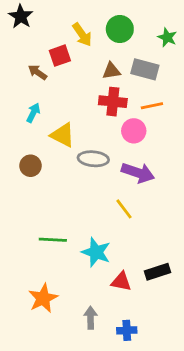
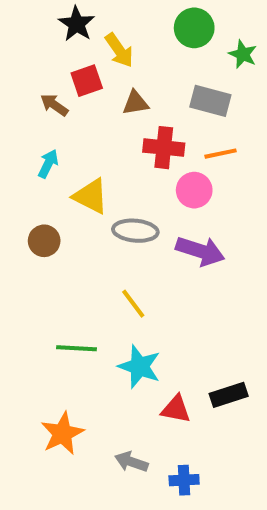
black star: (21, 16) -> (77, 24), moved
green circle: (120, 29) -> (194, 28), moved
brown triangle: (111, 71) -> (135, 103), moved
yellow line: (124, 209) -> (133, 304), moved
gray arrow: (90, 318) -> (131, 462), turned -70

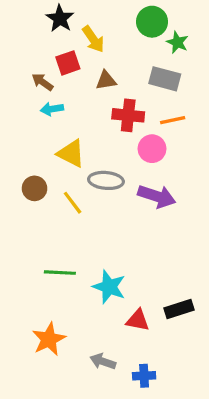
green star: (243, 54) -> (177, 42), moved
cyan arrow: (48, 164) -> (52, 109), moved, turned -125
yellow line: (133, 304) -> (73, 203), moved

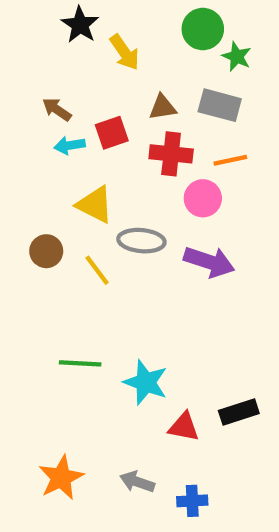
red square: (68, 63) -> (112, 133), moved
brown triangle: (106, 80) -> (163, 107), moved
orange star: (49, 339) -> (61, 478), moved

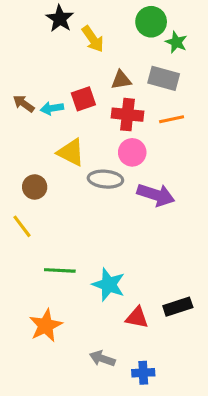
brown arrow: (57, 109) -> (24, 104), moved
pink circle: (203, 198) -> (132, 152), moved
yellow line: (97, 270) -> (22, 226), moved
orange star: (61, 478) -> (46, 325), moved

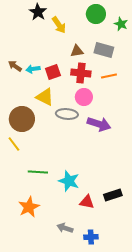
green star: (176, 42) -> (121, 24), moved
red square: (83, 99) -> (53, 72), moved
brown circle: (35, 187) -> (22, 119), size x1.6

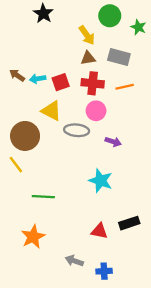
yellow arrow: (59, 25) -> (87, 35), moved
purple arrow: (99, 124) -> (113, 142), size x0.6
cyan star: (69, 181) -> (101, 181), moved

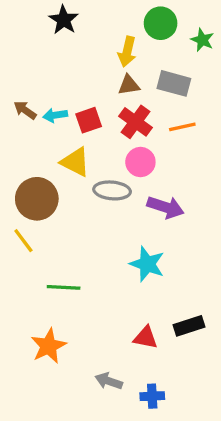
yellow arrow: (87, 35) -> (127, 52), turned 48
red cross: (93, 83) -> (135, 122), turned 30
purple arrow: (113, 142) -> (166, 207), size x1.5

